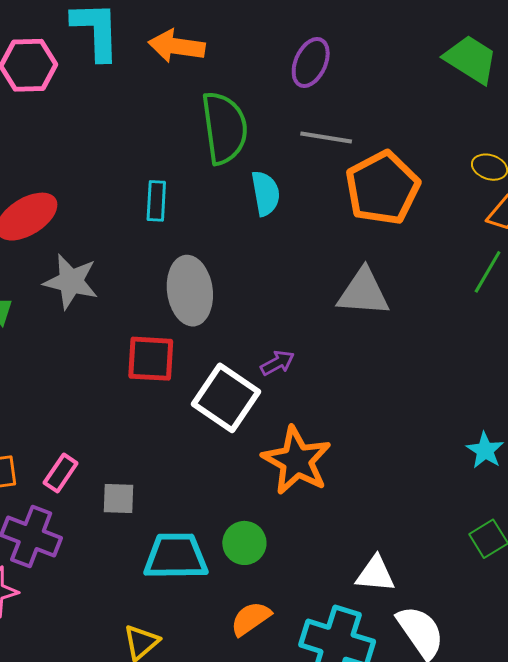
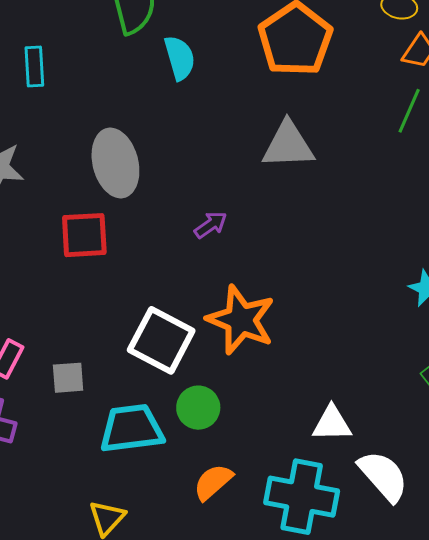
cyan rectangle: (156, 201) -> (34, 67), moved
white square: (226, 398) -> (161, 340), moved

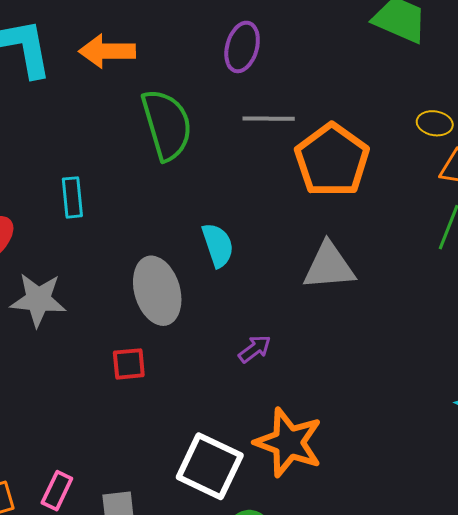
cyan semicircle: (180, 58) -> (218, 245), moved
red square: (84, 235) -> (129, 364), size x0.7

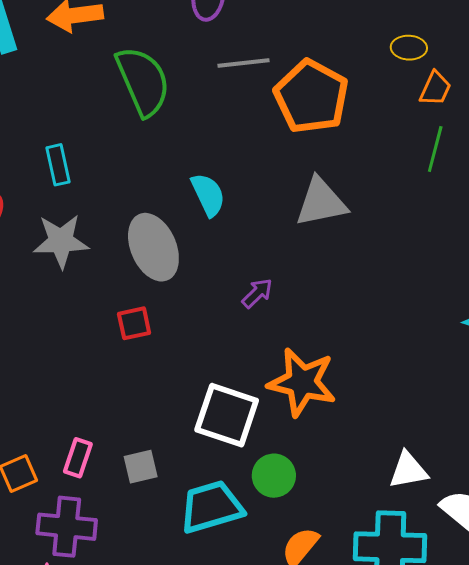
gray star: (38, 300) -> (61, 241), moved

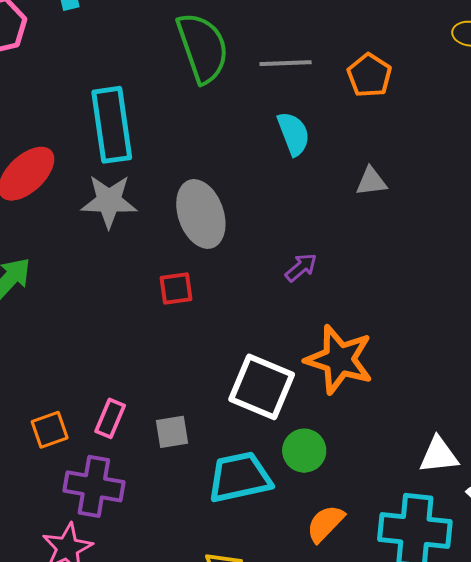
gray line: (243, 63) -> (286, 63), moved
orange pentagon: (311, 97) -> (369, 75), size x0.6
cyan rectangle: (58, 165) -> (112, 125), size x1.8
cyan semicircle: (208, 195) -> (294, 134), moved
gray triangle: (321, 202) -> (371, 181), size x0.6

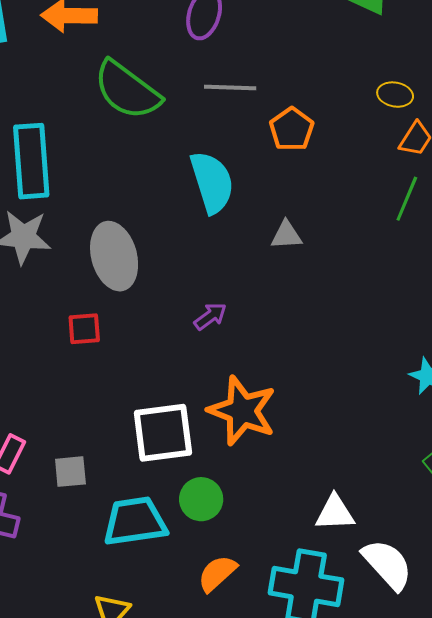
green semicircle: (203, 48) -> (127, 90), turned 142
gray line: (286, 63) -> (230, 88), moved
cyan semicircle: (294, 134) -> (212, 182), size x1.4
white square: (262, 387) -> (163, 433), turned -34

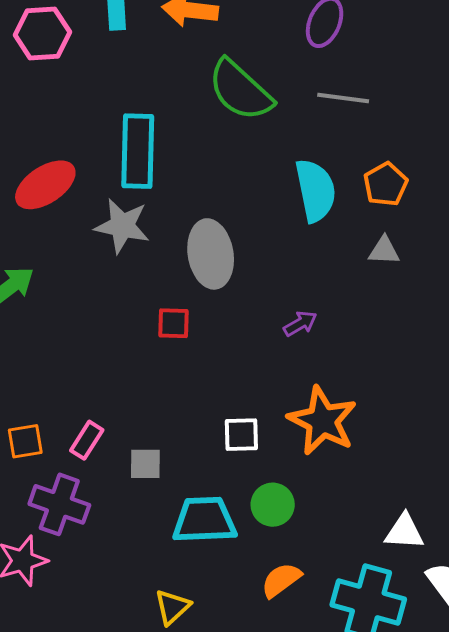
orange pentagon: (292, 129) -> (386, 184), moved
white square: (163, 433) -> (241, 435), size x0.6

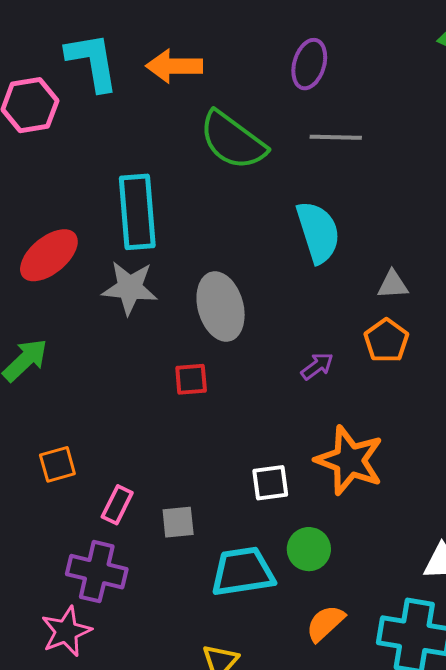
orange pentagon: (386, 184) -> (386, 341), moved
orange square: (25, 441) -> (57, 464), moved

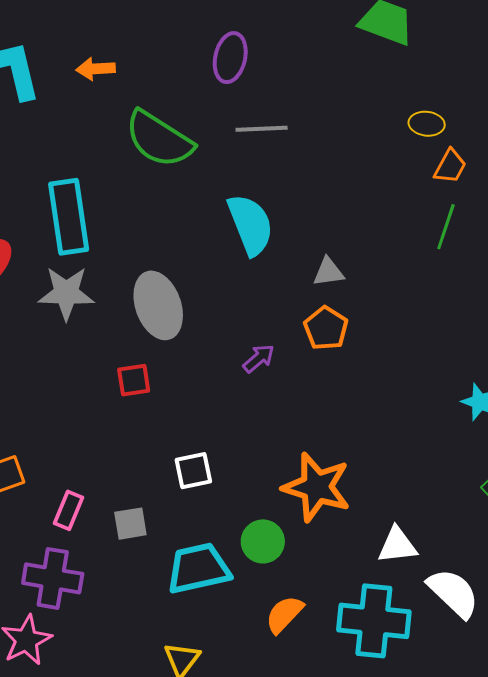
orange arrow: (174, 66) -> (96, 69), size x0.7
orange star: (349, 460) -> (317, 487), moved
white square: (270, 483) -> (193, 471), moved

